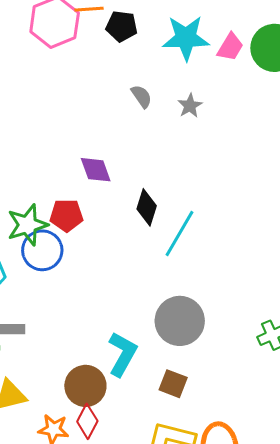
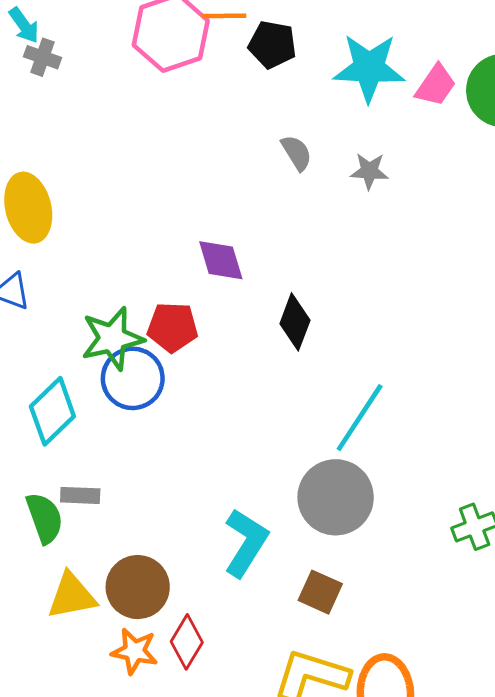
gray star: (190, 106) -> (369, 171), turned 30
cyan line: (180, 233) -> (360, 418), moved
brown circle: (85, 386) -> (138, 587), moved

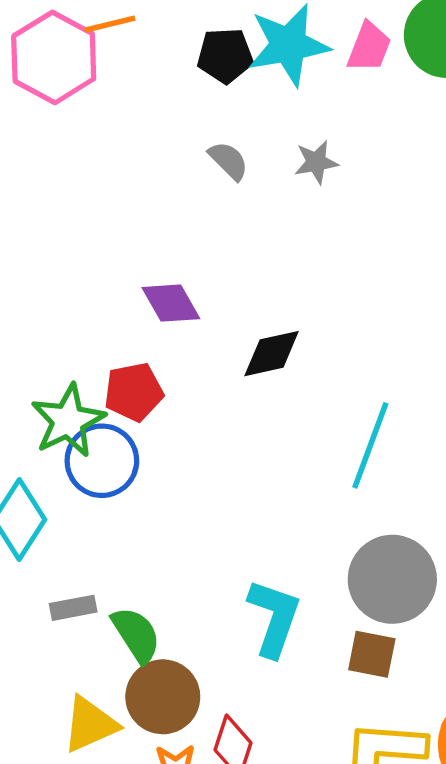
black pentagon: (272, 45) -> (225, 56), moved
black diamond: (295, 322) -> (272, 354), turned 70
gray circle: (336, 497) -> (392, 579), moved
green semicircle: (45, 518) -> (136, 635), moved

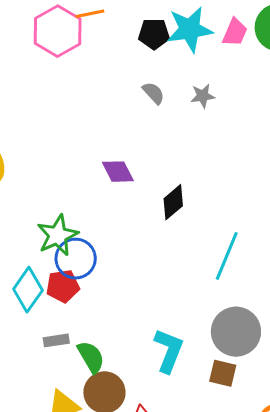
black diamond: (272, 354) -> (173, 202), turned -30
red pentagon: (134, 392) -> (63, 286), moved

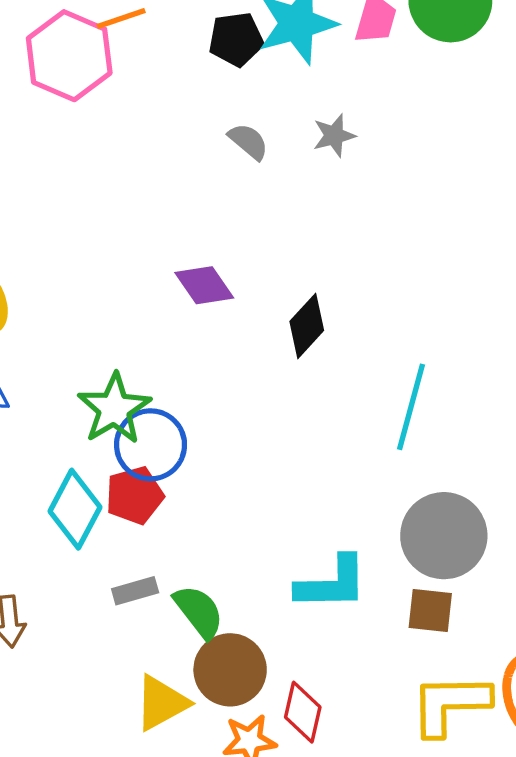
cyan L-shape: (169, 351) -> (332, 583), turned 75

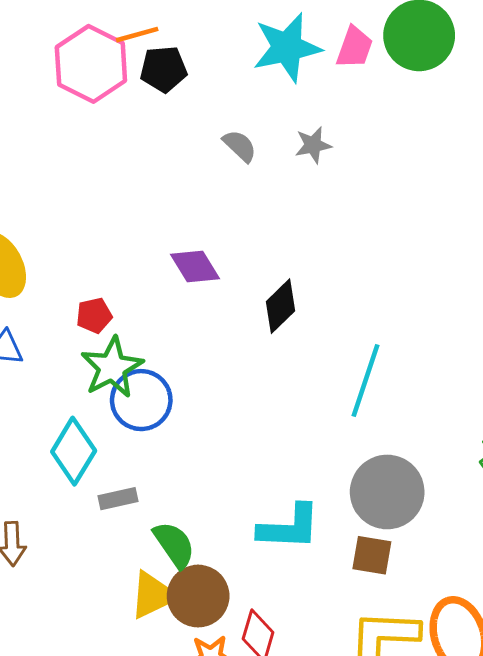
black pentagon: (236, 39) -> (164, 69), moved
red pentagon: (134, 495) -> (94, 315), moved, size x0.7
gray rectangle: (135, 591) -> (118, 499), moved
yellow triangle: (161, 703) -> (153, 595), moved

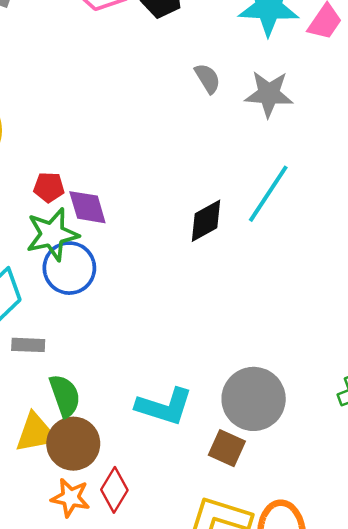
gray star: (313, 145) -> (269, 94), size x1.5
purple diamond: (195, 266) -> (87, 207), moved
cyan line: (365, 380) -> (268, 194), moved

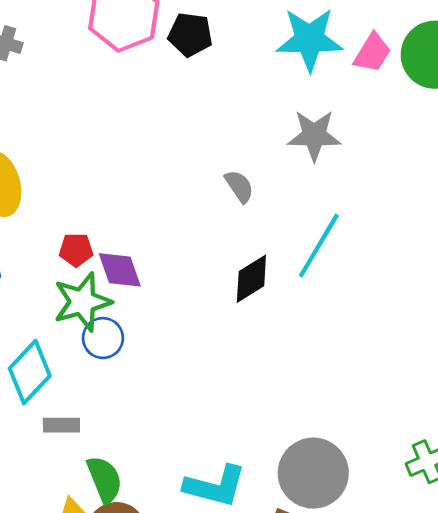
gray semicircle: (208, 78) -> (239, 186), moved
blue circle: (69, 268) -> (103, 338), size x0.7

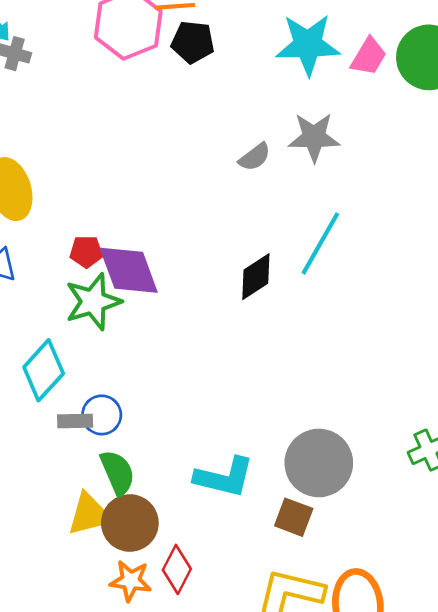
gray semicircle: (239, 186) -> (255, 157), moved, turned 88
purple diamond: (120, 270) -> (129, 270), size x1.4
blue circle: (103, 338) -> (102, 415), moved

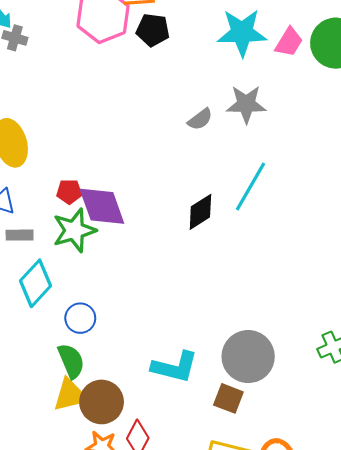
gray rectangle: (75, 421) -> (20, 235), moved
green semicircle: (118, 473) -> (71, 361), moved

